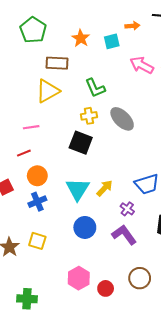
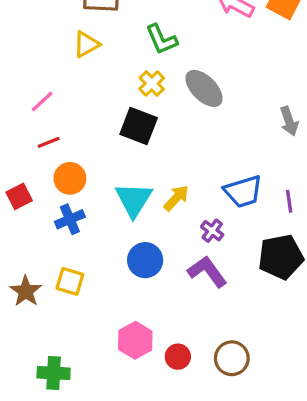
yellow triangle: (48, 91) -> (86, 44), size x0.7
yellow cross: (89, 116) -> (152, 84), turned -35
pink line: (31, 127) -> (42, 102), moved, turned -35
brown circle: (140, 278) -> (232, 358), moved

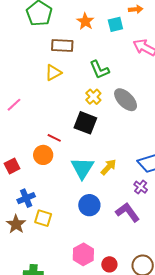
pink line: (42, 102) -> (14, 105), moved
red line: (49, 142) -> (54, 138), moved, turned 48
blue cross: (70, 219) -> (26, 198), moved
purple cross: (212, 231) -> (141, 187), moved

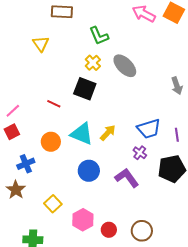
yellow triangle: (53, 73) -> (41, 44), moved, turned -36
pink line: (14, 105) -> (13, 111), moved
orange circle: (43, 155) -> (51, 142), moved
cyan triangle: (82, 168) -> (82, 134), turned -40
yellow square: (43, 218) -> (53, 204), moved, turned 30

